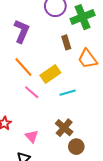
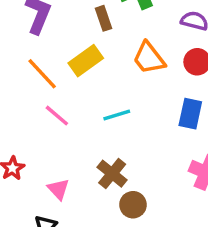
brown rectangle: (66, 42) -> (103, 18), moved
yellow rectangle: (50, 74) -> (86, 61), moved

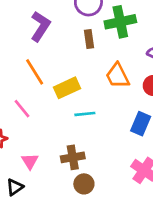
yellow rectangle: (86, 61) -> (67, 88), moved
pink line: (57, 116) -> (22, 109), moved
brown cross: (112, 174) -> (73, 157), turned 30

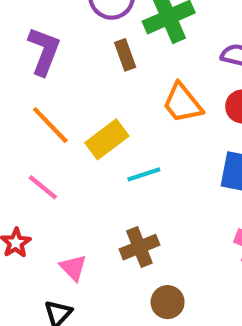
brown circle: (84, 184) -> (168, 302), moved

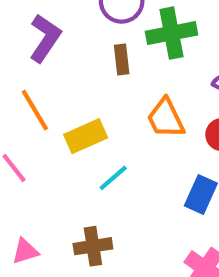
cyan line: (144, 174) -> (113, 178), turned -36
pink triangle: (73, 268) -> (25, 251), turned 44

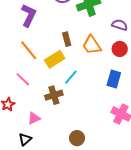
brown rectangle: (122, 60) -> (67, 39), moved
brown cross: (93, 246) -> (54, 95), moved

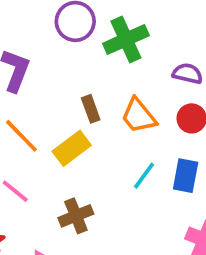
cyan line: (71, 77) -> (144, 176), moved

